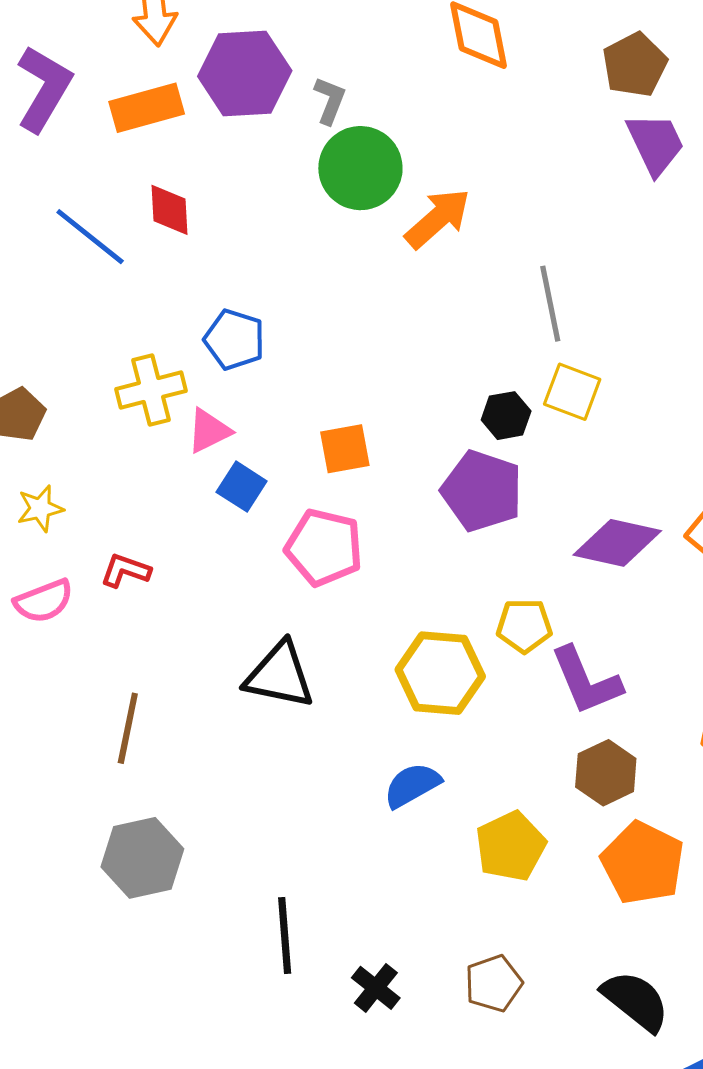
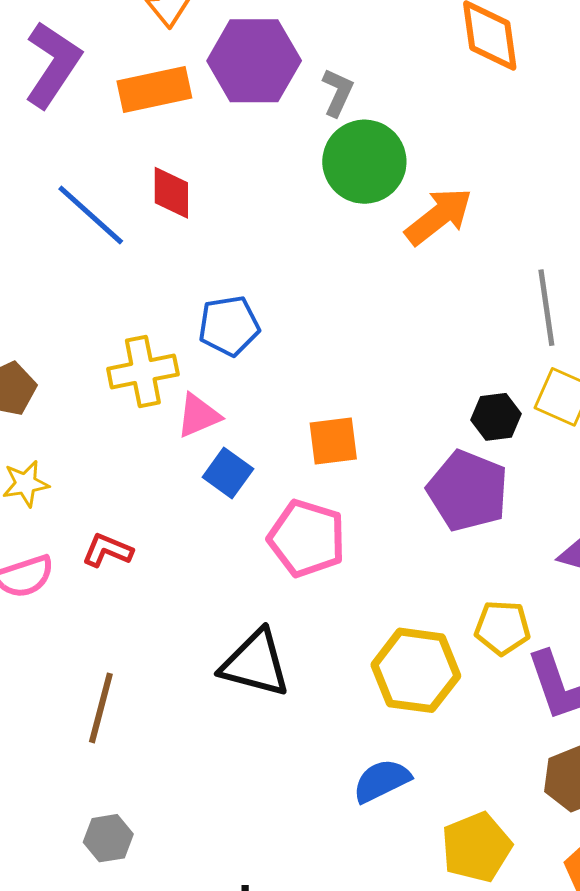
blue pentagon: (234, 340) -> (229, 326), turned -30
gray hexagon: (142, 858) -> (108, 838), size x0.6

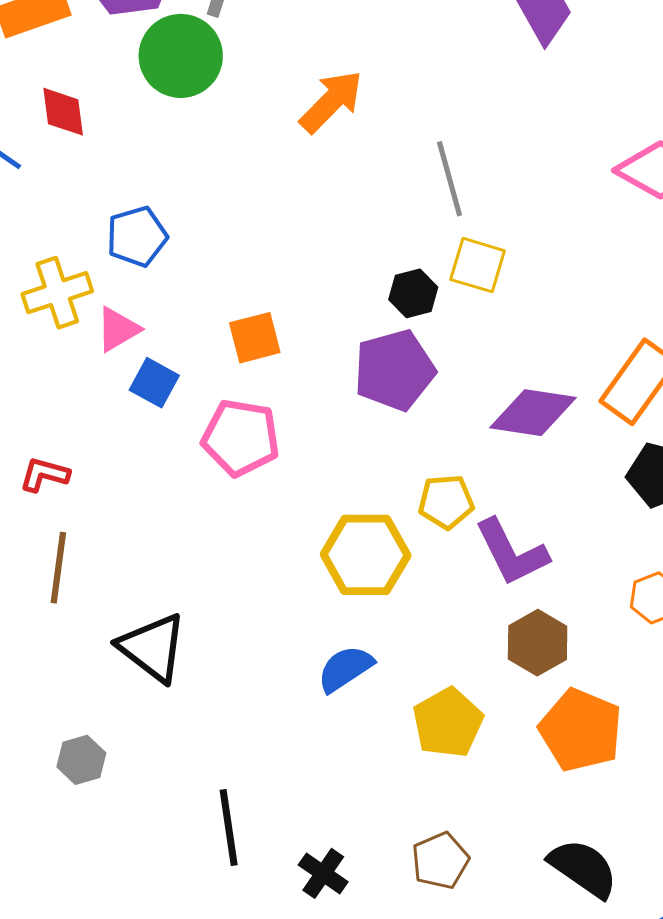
green circle: (364, 162) -> (181, 56), moved
purple pentagon: (468, 491) -> (394, 370), turned -30
black triangle: (255, 663) -> (153, 648), moved, turned 30
brown line: (101, 708) -> (58, 568), moved

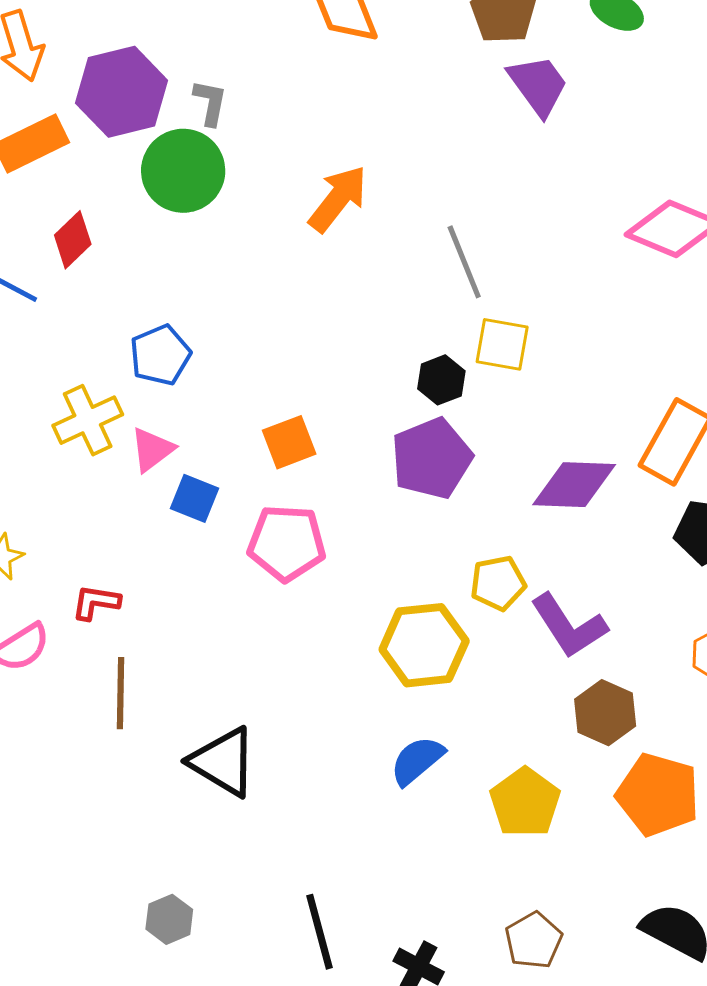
red diamond: (63, 112) -> (73, 240), turned 60
gray hexagon: (81, 760) -> (169, 919), moved

